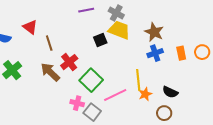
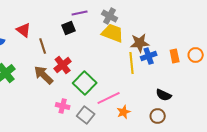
brown star: (154, 32) -> (140, 43), moved, turned -30
black square: (100, 40) -> (69, 28), moved
yellow line: (138, 80) -> (132, 63), moved
orange star: (145, 94) -> (124, 112), moved
pink cross: (77, 103) -> (63, 106), moved

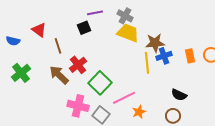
pink cross: (63, 106) -> (78, 106), size x1.5

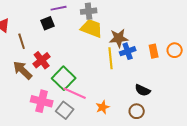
gray cross: (125, 16) -> (89, 11), turned -35
pink line: (124, 98) -> (75, 93), moved, turned 50

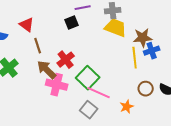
brown line: (22, 41) -> (38, 46), moved
pink cross: (42, 101) -> (57, 85), moved
brown circle: (137, 111) -> (146, 89), moved

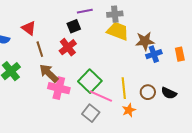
yellow line: (135, 58) -> (124, 88), moved
red cross: (66, 60) -> (68, 47), moved

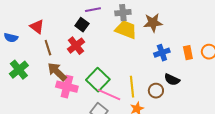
black square: (74, 26) -> (82, 25), turned -32
brown star: (145, 41) -> (153, 23), moved
black semicircle: (169, 93) -> (172, 80), moved

